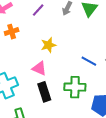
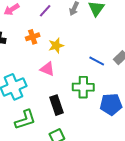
orange cross: (12, 32) -> (33, 37), moved
black rectangle: (44, 92) -> (57, 105), moved

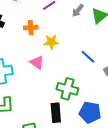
blue line: (97, 61) -> (88, 57), moved
black rectangle: (57, 105) -> (56, 113), moved

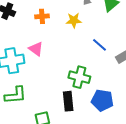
yellow star: (51, 42) -> (74, 20), moved
pink triangle: (37, 62) -> (36, 49), moved

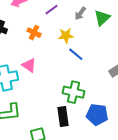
orange cross: (42, 16) -> (34, 33), turned 32
blue line: (100, 45) -> (76, 54), moved

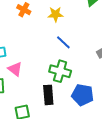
blue line: (76, 54) -> (63, 42), moved
pink triangle: (29, 65) -> (15, 69), moved

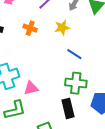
pink triangle: (15, 69) -> (31, 88), turned -42

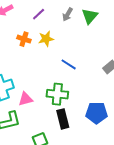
yellow star: (62, 28) -> (46, 39), moved
green cross: (76, 83) -> (57, 94), moved

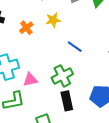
orange cross: (24, 39) -> (26, 28), moved, turned 32
green cross: (57, 94) -> (62, 76), turned -35

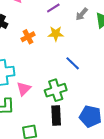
pink triangle: (30, 80) -> (24, 89), turned -42

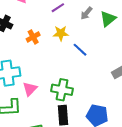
blue line: (73, 63) -> (80, 50), moved
green cross: (56, 90) -> (62, 90), turned 30

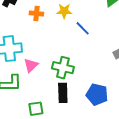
orange cross: (33, 37) -> (36, 14), turned 32

